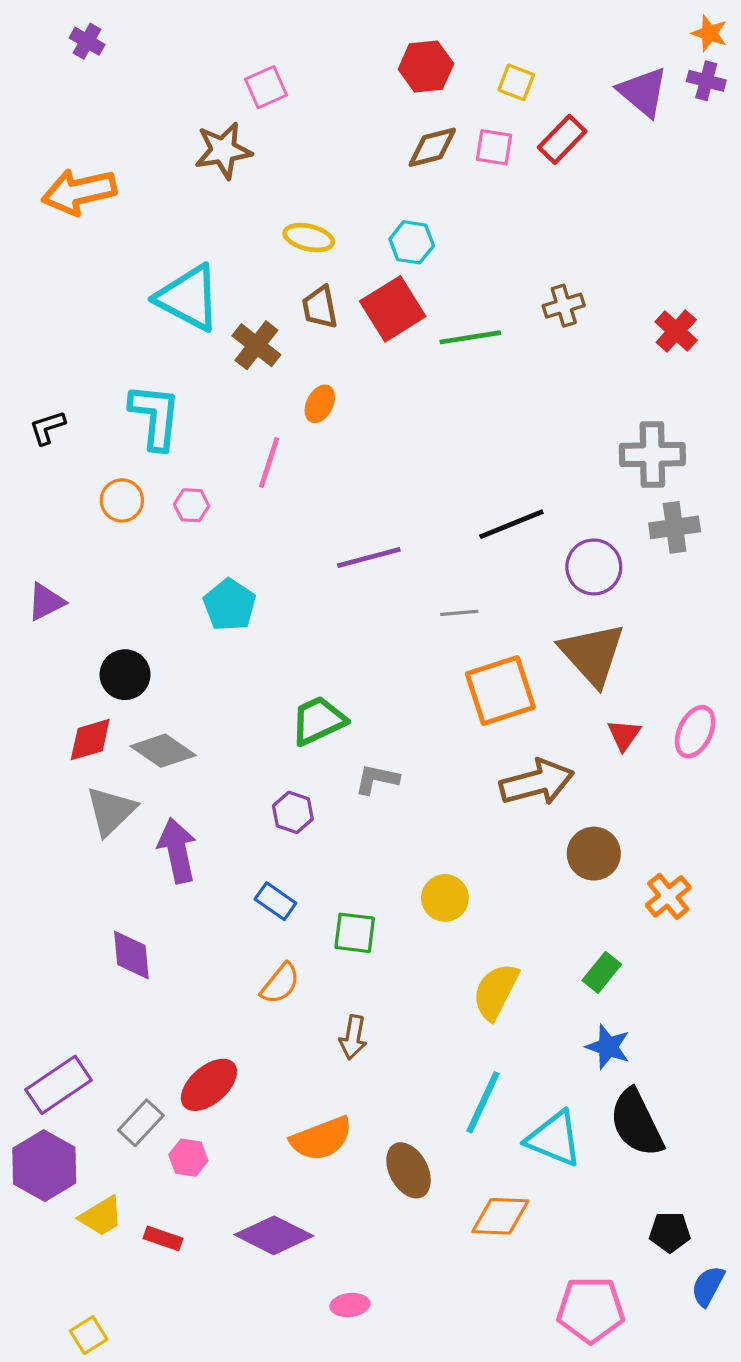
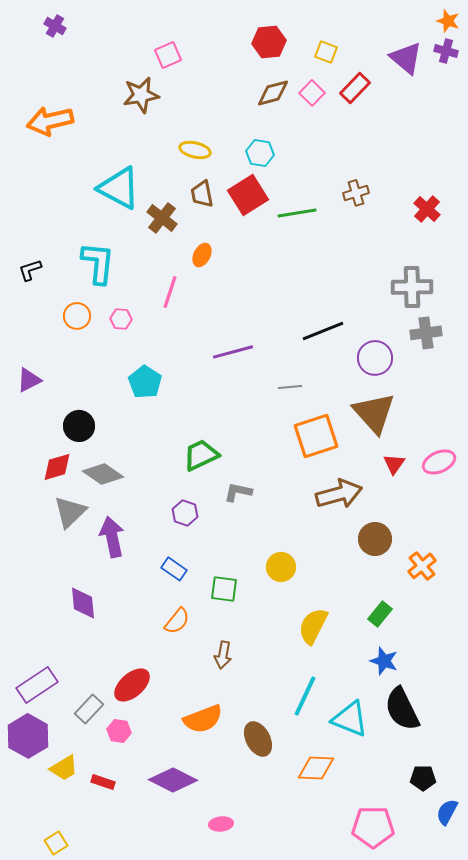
pink square: (494, 147) -> (312, 93), turned 35
pink ellipse: (695, 732) -> (439, 462), turned 40

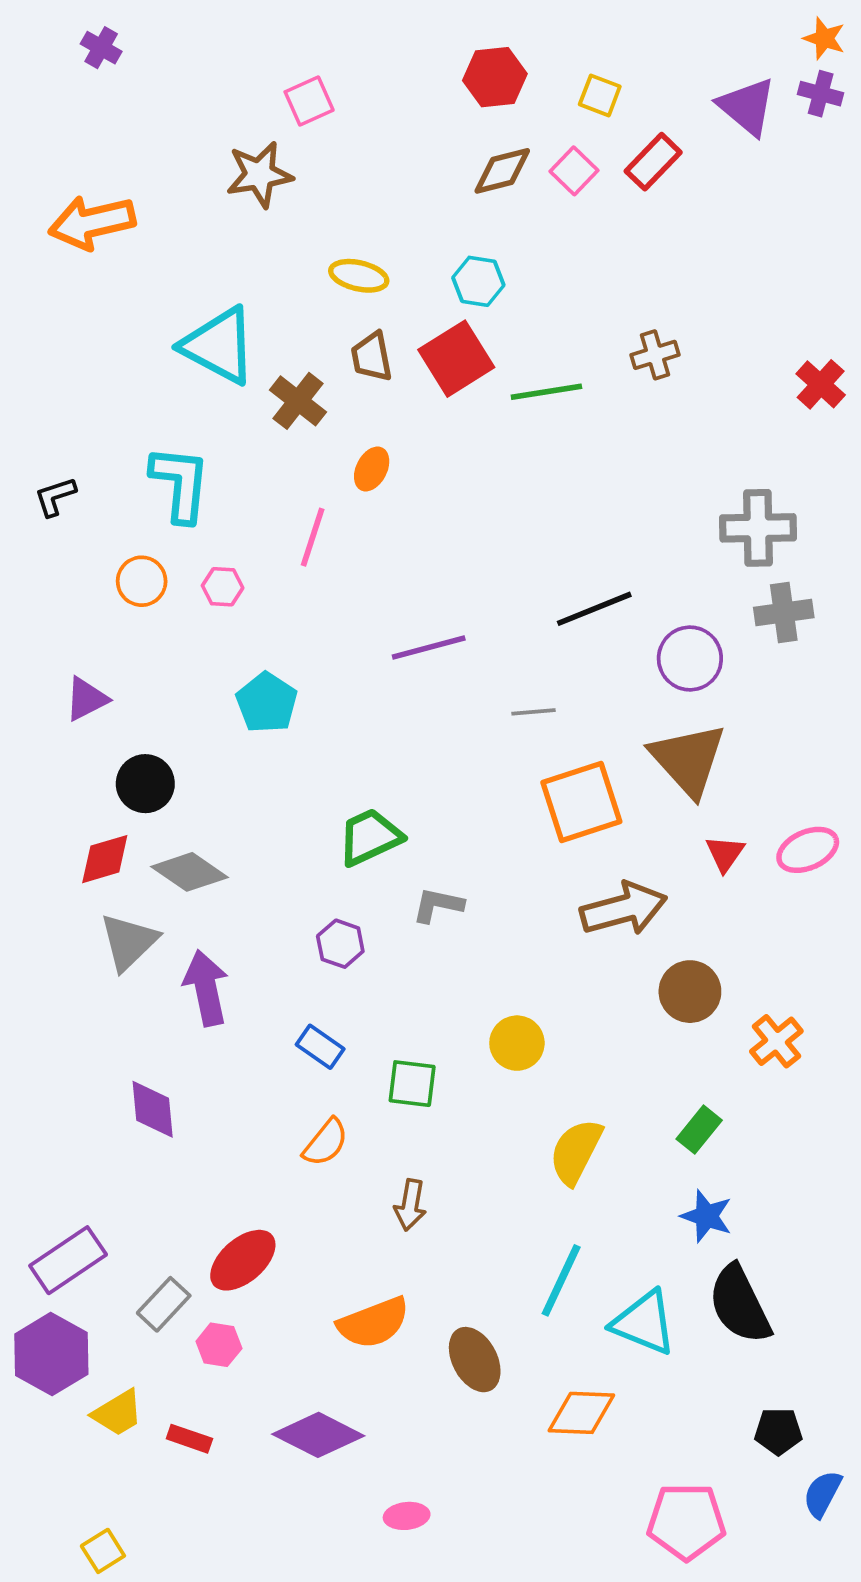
red cross: (427, 209) -> (821, 384), moved
purple triangle: (29, 380) -> (86, 699), moved

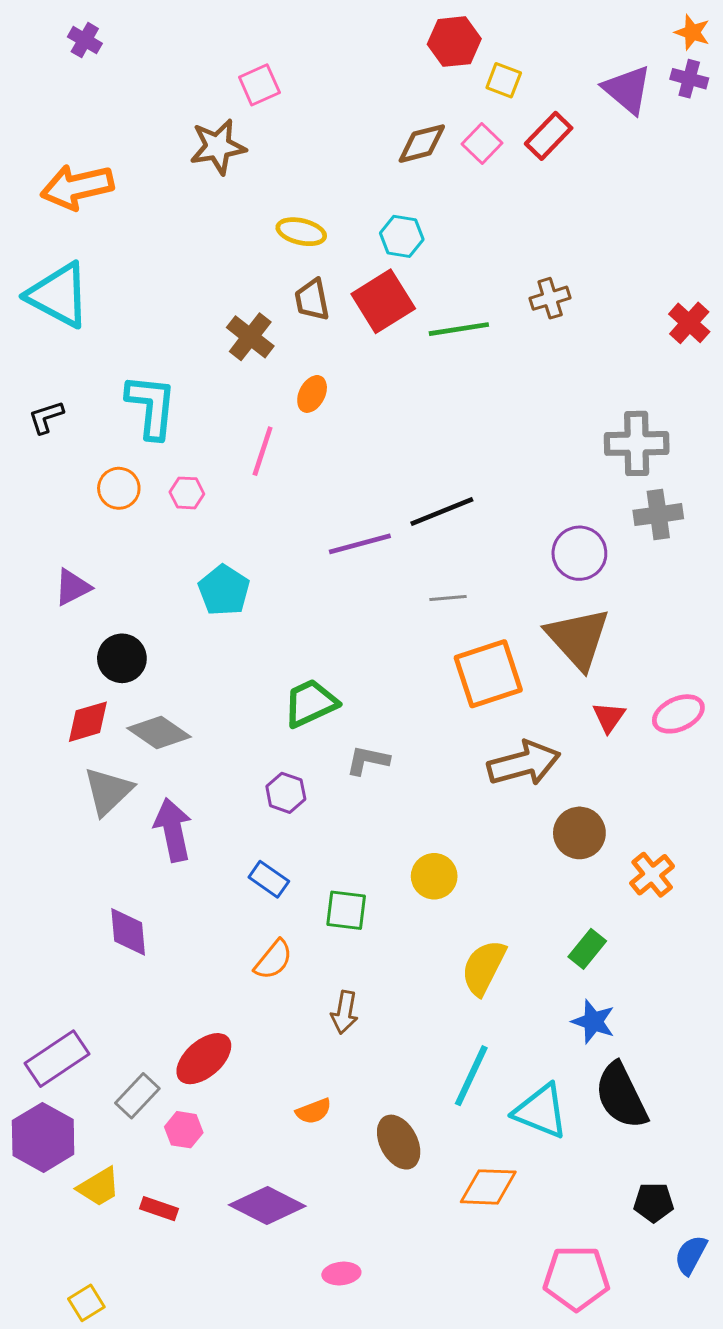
red hexagon: (495, 77) -> (454, 42), moved
cyan triangle: (219, 346) -> (59, 295), moved
black line: (594, 609) -> (442, 511), moved
orange semicircle: (373, 1323) -> (314, 1111), size x0.6

